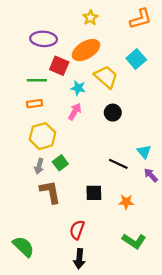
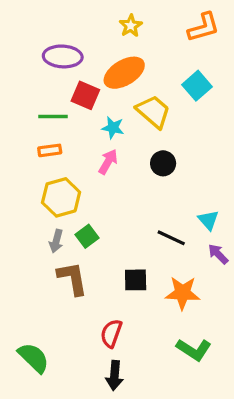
orange star: (126, 202) -> (183, 293), size x1.5

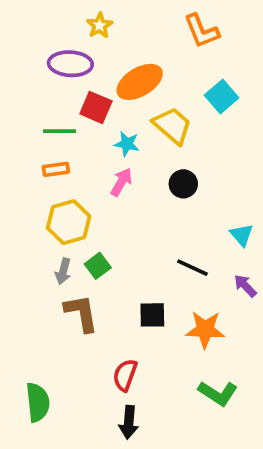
yellow star: (131, 26) -> (100, 25), moved
orange L-shape: (204, 27) -> (201, 31), moved, turned 84
cyan triangle: (208, 220) -> (242, 235), moved
green semicircle: (34, 358) -> (38, 402), turned 40

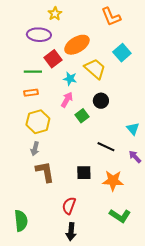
red square: (96, 107) -> (53, 59), turned 30
green square: (98, 266) -> (82, 116), moved

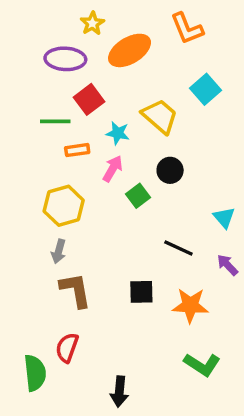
orange ellipse: (77, 45) -> (130, 50), moved
orange rectangle: (31, 93) -> (77, 150), moved
red semicircle: (69, 206) -> (67, 348), moved

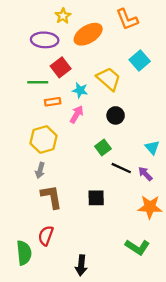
green square: (138, 196) -> (103, 148), moved
purple arrow: (227, 265) -> (145, 174), moved
orange star: (190, 305) -> (150, 207), moved

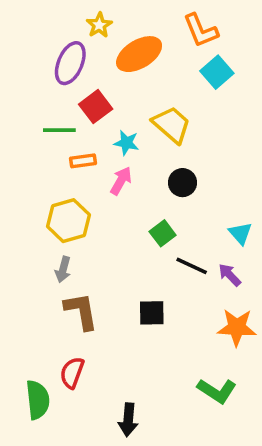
purple ellipse: (45, 40) -> (70, 63), turned -70
cyan square: (140, 61) -> (217, 72), moved

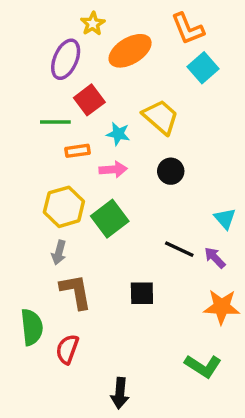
pink arrow: (121, 181) -> (113, 169), turned 56
green square: (163, 233) -> (110, 219), moved, size x1.5
green semicircle: (38, 400) -> (32, 327), moved

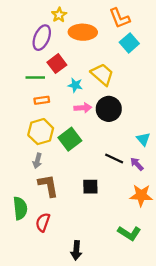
orange ellipse: (130, 51) -> (83, 32), turned 32
orange rectangle: (77, 151) -> (42, 100), moved
pink arrow: (113, 169) -> (83, 108), moved
black circle: (171, 171) -> (109, 109), size x1.5

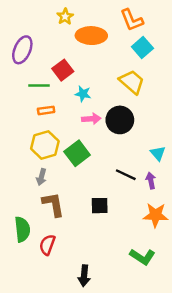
purple ellipse: (42, 38) -> (22, 50), moved
yellow trapezoid: (102, 74) -> (132, 82), moved
purple arrow: (137, 164) -> (151, 181), turned 32

